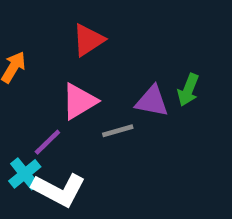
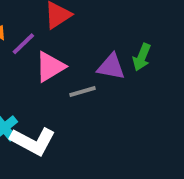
purple line: (47, 142) -> (23, 44), moved

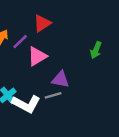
purple triangle: (111, 67) -> (60, 79), moved
gray line: (83, 91) -> (53, 95), moved

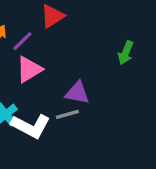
pink triangle: (37, 56) -> (29, 69), moved

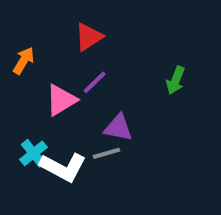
purple line: (22, 41) -> (95, 82), moved

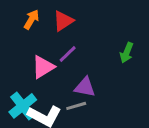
orange arrow: (24, 61) -> (31, 19), moved
cyan cross: (34, 153) -> (23, 106), size x1.4

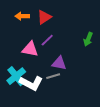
orange arrow: (31, 19) -> (22, 16), turned -120
pink triangle: (43, 67) -> (30, 49), turned 42

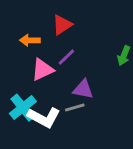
orange arrow: (22, 16) -> (30, 40), moved
pink triangle: (30, 49) -> (43, 70), turned -36

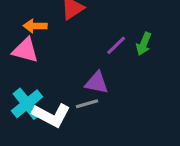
purple line: (66, 57) -> (116, 45), moved
pink triangle: (43, 70) -> (25, 50), moved, turned 40

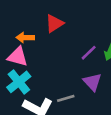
purple triangle: (97, 83) -> (92, 82), moved, turned 36
cyan cross: (27, 104) -> (19, 82), moved

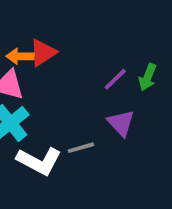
red triangle: (54, 24) -> (43, 52), moved

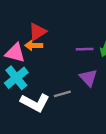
orange arrow: (20, 56) -> (34, 45), moved
purple line: (115, 79) -> (85, 49), turned 42

